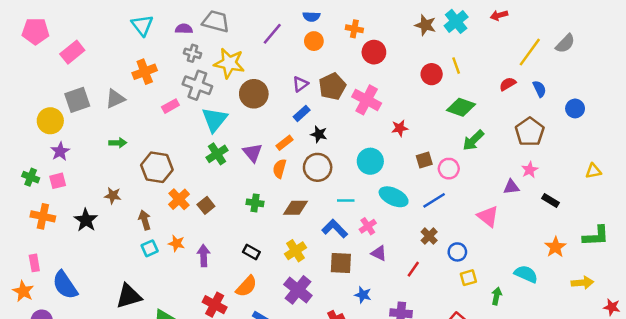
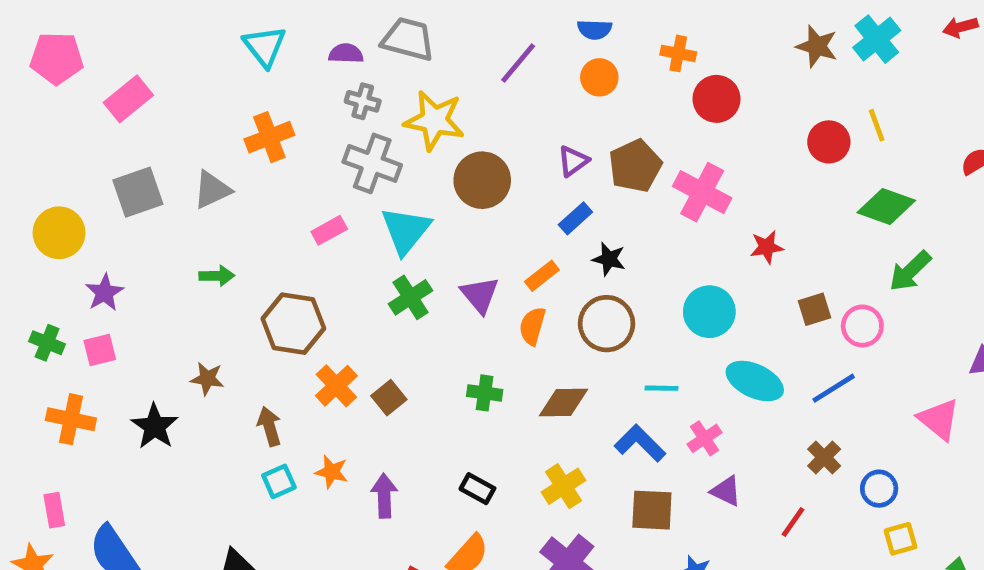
pink rectangle: (170, 106) -> (329, 230), moved
yellow circle: (50, 121) -> (59, 233), moved

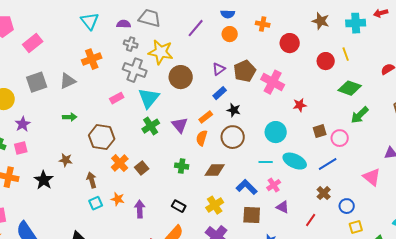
cyan cross: (877, 39) -> (356, 23), moved, turned 36
red circle: (716, 99) -> (290, 43), moved
cyan line: (662, 388) -> (266, 162), moved

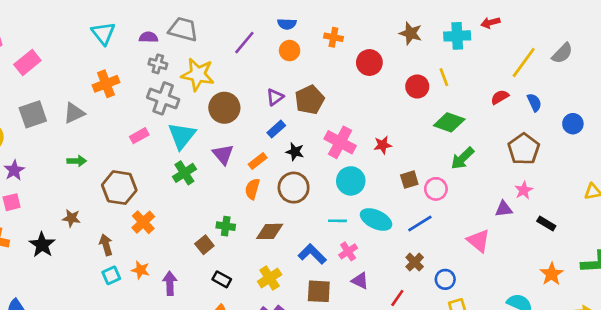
pink cross: (273, 82) -> (340, 142), moved
purple triangle: (180, 125) -> (223, 154), moved
brown square: (142, 168) -> (204, 245), moved

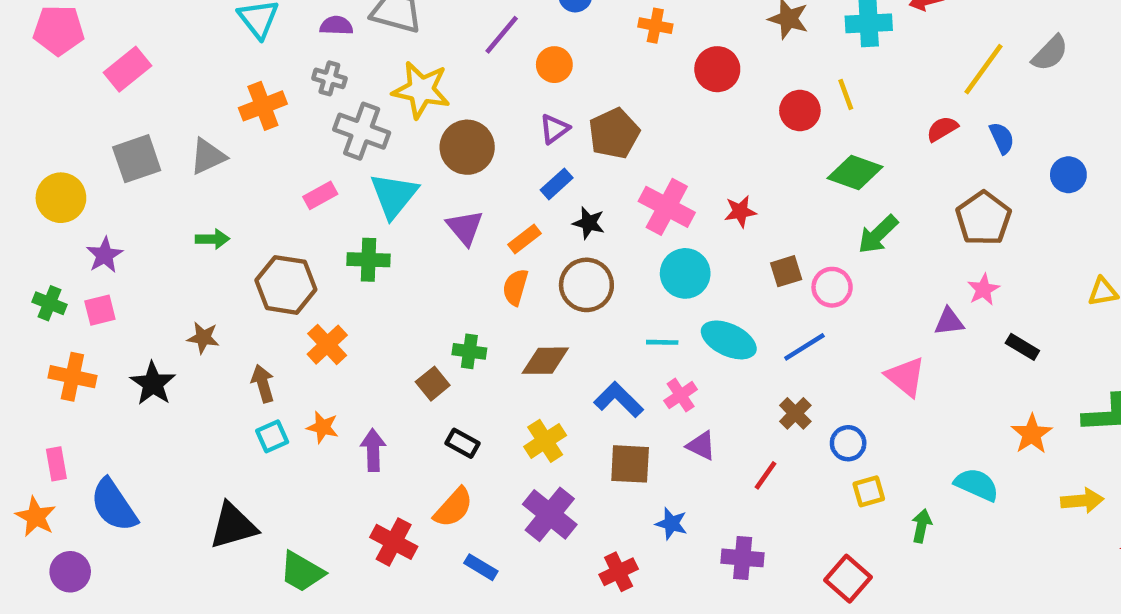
orange circle: (290, 51) -> (554, 65), moved
gray cross: (158, 64) -> (329, 78), moved
green cross: (184, 173) -> (368, 260), moved, turned 35

